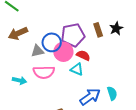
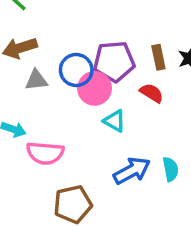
gray triangle: (37, 51) -> (36, 80), moved
red semicircle: (83, 55) -> (152, 93), moved
pink semicircle: (44, 72) -> (45, 153), moved

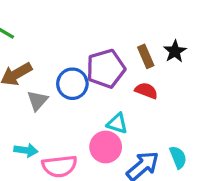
gray triangle: (36, 80) -> (38, 101), turned -30
pink circle: (95, 88) -> (106, 147), moved

